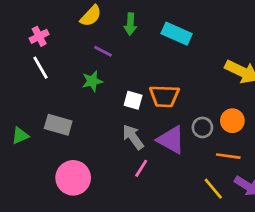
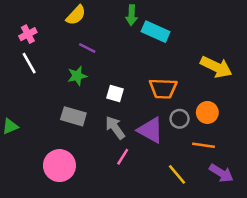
green arrow: (130, 24) -> (132, 15), moved
orange trapezoid: (164, 96) -> (163, 88), moved
gray rectangle: (58, 125) -> (73, 116), moved
yellow line: (213, 189) -> (177, 174), moved

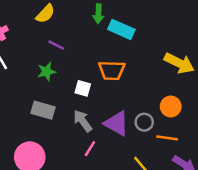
orange trapezoid: (163, 88) -> (112, 70), moved
gray circle: (180, 119) -> (144, 122), moved

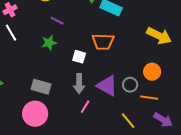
gray rectangle: (43, 110) -> (41, 87), moved
gray arrow: (83, 121) -> (79, 84), turned -144

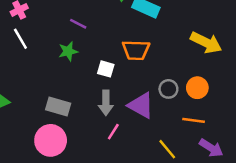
gray circle: (130, 85) -> (168, 89), moved

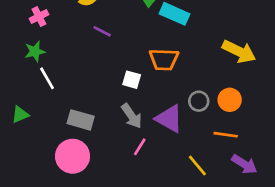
white line: (20, 39) -> (47, 78), moved
green star: (68, 51) -> (35, 51), moved
gray arrow: (106, 103) -> (132, 116), turned -35

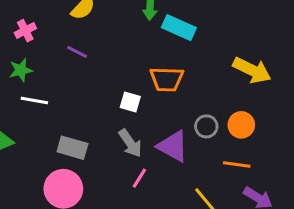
purple line: (102, 31) -> (77, 52), moved
white line: (47, 78) -> (34, 101), turned -50

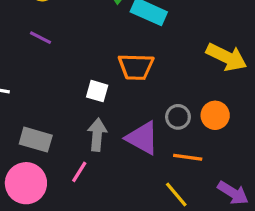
gray arrow: (130, 143) -> (97, 135), turned -140
orange line: (237, 164) -> (188, 157), moved
pink line: (139, 178) -> (79, 172), moved

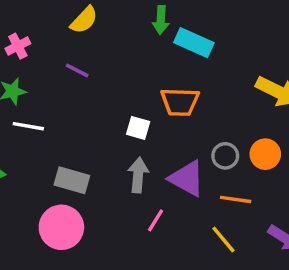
pink line: (79, 172) -> (156, 220), moved

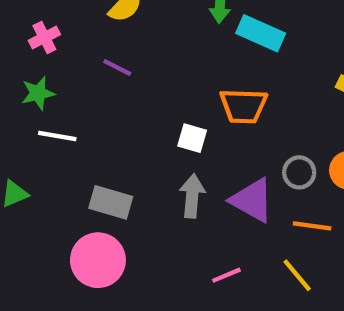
pink line: (156, 220) -> (226, 275), moved, turned 35

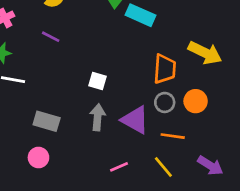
orange trapezoid: (244, 106) -> (165, 69), moved, turned -88
pink circle: (98, 260) -> (38, 158), size x0.6

